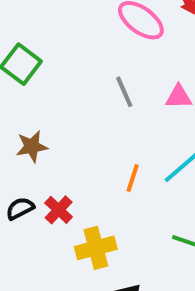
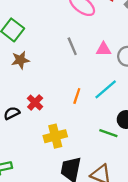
brown star: (32, 146) -> (20, 60), moved
red cross: (59, 210) -> (35, 103), moved

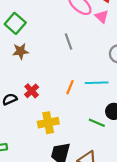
pink triangle: (104, 49) -> (102, 17), moved, turned 40
cyan line: (106, 89) -> (97, 83), turned 35

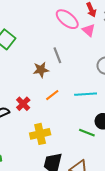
brown star: (21, 51) -> (41, 70), moved
orange line: (70, 87) -> (52, 95), moved, turned 32

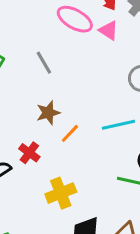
gray line: (57, 55) -> (44, 63), moved
brown star: (41, 70) -> (48, 113), moved

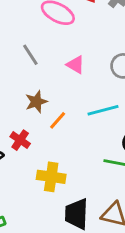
pink triangle: (109, 30) -> (76, 65), moved
yellow cross: (61, 193) -> (51, 177), turned 32

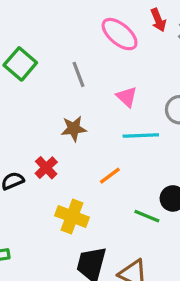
cyan line: (103, 110) -> (141, 135), moved
orange line: (58, 120) -> (110, 176), moved

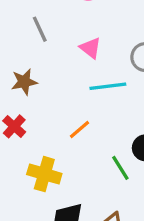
brown star: (74, 129) -> (24, 82), moved
green line: (147, 216) -> (120, 168), turned 40

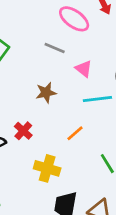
gray line: (40, 29) -> (55, 48), moved, turned -42
brown star: (24, 82) -> (46, 93), moved

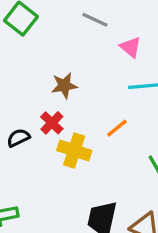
brown star: (46, 93) -> (64, 85), moved
yellow cross: (47, 168) -> (74, 150), moved

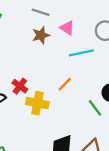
brown star: (64, 85) -> (41, 35), moved

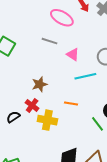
brown star: (41, 35) -> (40, 84), moved
orange line: (65, 84) -> (71, 104), turned 56

